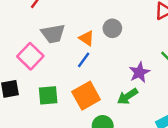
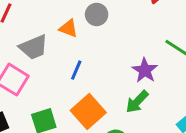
gray circle: (112, 28) -> (97, 14), moved
orange triangle: (87, 38) -> (68, 28), moved

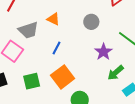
gray circle: (97, 14) -> (91, 22), moved
green arrow: (137, 102) -> (116, 73), moved

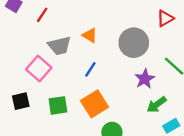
gray circle: (91, 22) -> (134, 43), size x1.6

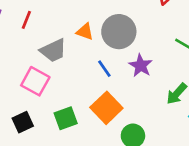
gray circle: (134, 43) -> (119, 32), moved
blue line: (90, 69) -> (104, 69), moved, turned -56
purple star: (145, 79) -> (141, 66), moved

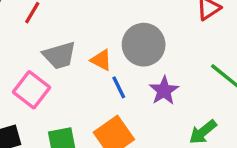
orange triangle: (85, 32) -> (101, 60), moved

